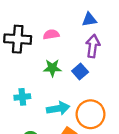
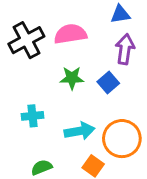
pink semicircle: (51, 34) -> (70, 34), size x1.5
black cross: (18, 39) -> (26, 40), turned -32

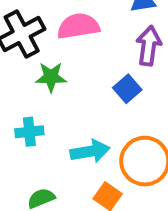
green star: (72, 78) -> (51, 77), moved

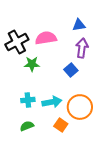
cyan cross: (29, 132) -> (28, 100), moved

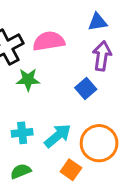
cyan arrow: (52, 102) -> (58, 136), turned -30

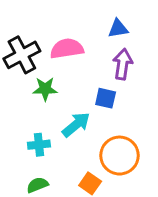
blue square: (86, 88) -> (106, 98), turned -36
cyan arrow: (58, 136) -> (76, 125), moved

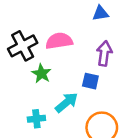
blue triangle: (118, 29) -> (101, 13), moved
green star: (45, 89) -> (41, 74), turned 30

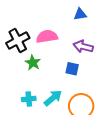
purple arrow: (104, 53) -> (83, 47), turned -84
cyan arrow: (67, 102) -> (53, 98), moved

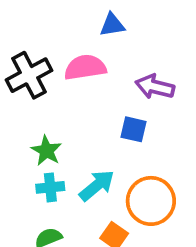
blue triangle: (80, 14) -> (112, 25), moved
green star: (33, 63) -> (46, 151), moved

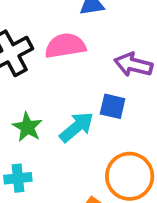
cyan arrow: (97, 185) -> (77, 127), moved
cyan cross: (50, 187) -> (18, 178), moved

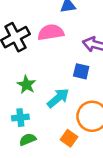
cyan arrow: (77, 127) -> (58, 98), moved

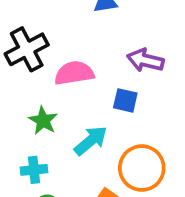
pink semicircle: (51, 32) -> (74, 73), moved

